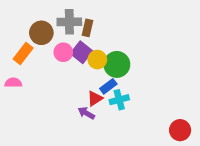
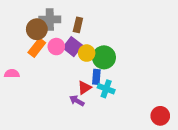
gray cross: (69, 22) -> (50, 19), moved
orange rectangle: (23, 53) -> (37, 48), moved
blue rectangle: (108, 86) -> (96, 77), turned -48
cyan cross: (119, 100) -> (106, 89), turned 35

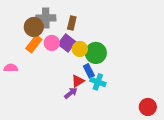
blue rectangle: (96, 77) -> (89, 71), turned -32
purple arrow: (77, 101) -> (71, 93), turned 112

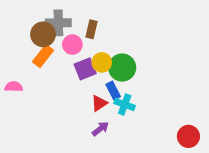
pink circle: (52, 43) -> (72, 45), moved
purple square: (67, 43) -> (85, 69), moved, turned 30
purple arrow: (71, 93) -> (100, 129), moved

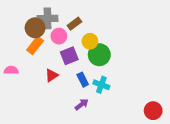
brown rectangle: (91, 29) -> (74, 24), turned 40
yellow circle: (102, 62) -> (90, 41), moved
blue rectangle: (113, 90) -> (83, 80), moved
red triangle: (99, 103) -> (52, 75), moved

